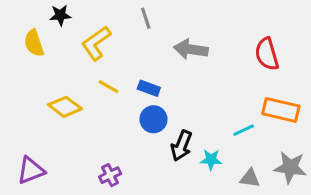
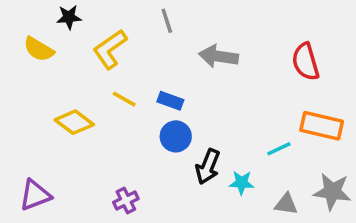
yellow semicircle: (34, 43) -> (39, 49), turned -40

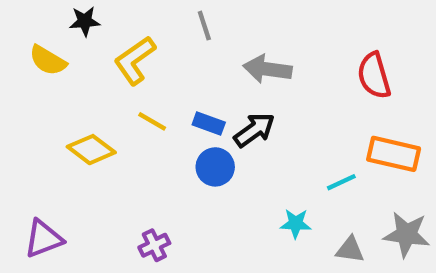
black arrow: (208, 167) -> (254, 130), moved, turned -148

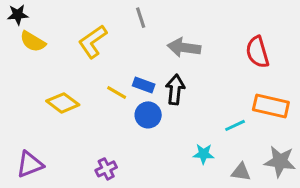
black star: (85, 21) -> (18, 15), moved
yellow line: (152, 121) -> (117, 93), moved
black arrow: (254, 130) -> (175, 90), turned -48

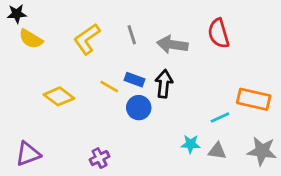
gray line: (141, 18) -> (132, 35), moved
red semicircle: (257, 52) -> (219, 33), moved
gray triangle: (241, 172) -> (217, 151), moved

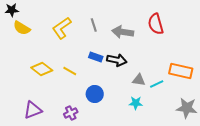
black arrow: (164, 84) -> (117, 60), turned 96
yellow line: (109, 87) -> (70, 71), moved
blue circle: (139, 108) -> (95, 94), moved
gray triangle: (217, 151) -> (139, 80), moved
purple triangle: (28, 154) -> (33, 110), moved

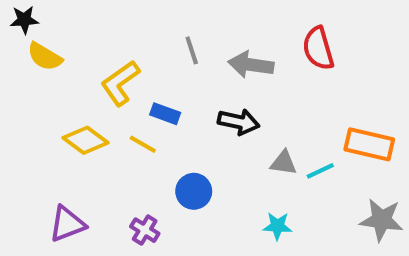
yellow L-shape: (62, 28) -> (120, 83), moved
blue rectangle: (96, 57) -> (165, 114), moved
cyan star: (136, 103) -> (277, 226), moved
purple cross: (71, 113) -> (145, 230), turned -32

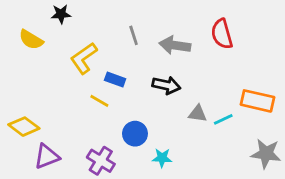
black star: (24, 20) -> (61, 14), moved
yellow diamond: (86, 140) -> (24, 127), moved
cyan star: (277, 226) -> (162, 158), moved
purple cross: (145, 230) -> (101, 161), size x1.4

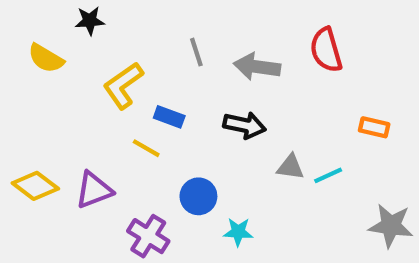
orange rectangle: (257, 101) -> (374, 127), moved, size x0.6
purple triangle: (47, 156) -> (94, 190), moved

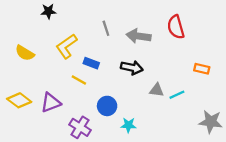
yellow semicircle: (46, 58) -> (25, 53), moved

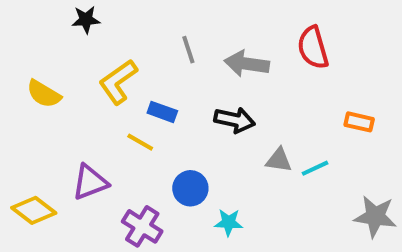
yellow diamond: (19, 100) -> (34, 210), moved

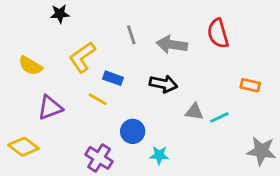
purple triangle: (90, 182) -> (50, 108), moved

